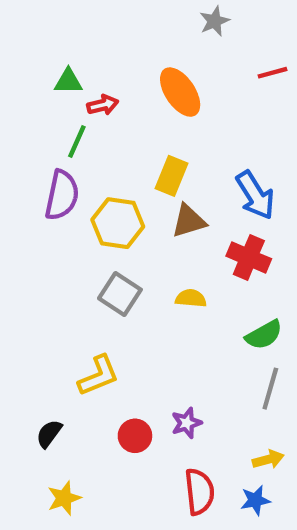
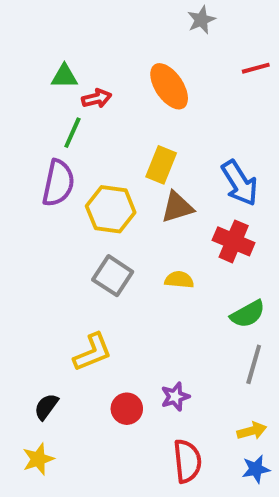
yellow star: (64, 498) -> (38, 459), moved
blue star: (255, 500) -> (256, 469), moved

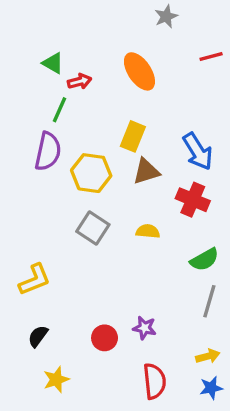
green triangle: (64, 76) -> (53, 63), turned 30
yellow L-shape: (93, 352) -> (35, 280), moved
purple star: (175, 397) -> (144, 328), turned 30
yellow star: (38, 459) -> (56, 380), moved

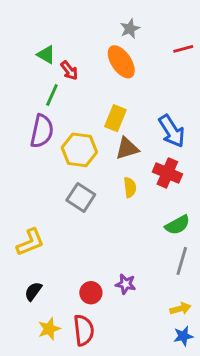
gray star: (166, 17) -> (130, 29), moved
red arrow: (80, 81) -> (69, 70), turned 66
yellow semicircle: (148, 231) -> (130, 187), moved, turned 78
red semicircle: (154, 381) -> (84, 330), moved

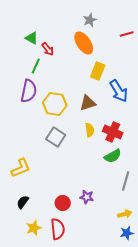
yellow rectangle: (115, 118) -> (98, 71), moved
red cross: (167, 173) -> (113, 132), moved
green semicircle: (177, 225) -> (113, 156), moved

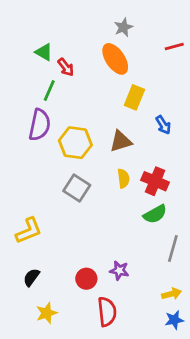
blue arrow: (119, 91) -> (163, 125), size x0.6
red semicircle: (58, 229) -> (107, 312), moved

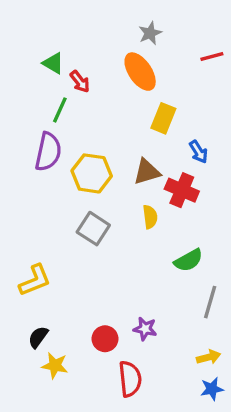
red cross: (155, 181) -> (182, 190), moved
yellow star: (47, 313) -> (55, 365), moved, turned 30

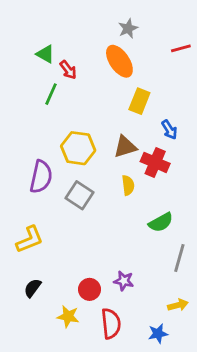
purple semicircle: (48, 152) -> (41, 177), moved
yellow star: (55, 365) -> (68, 316), moved
blue star: (212, 389) -> (158, 334), moved

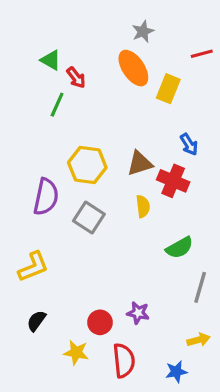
yellow rectangle: (139, 101) -> (168, 89), moved

